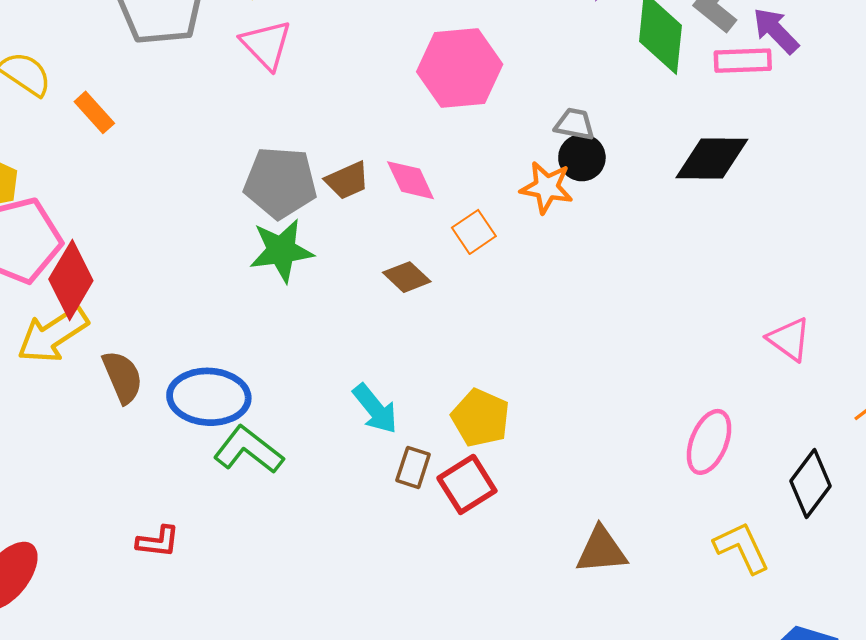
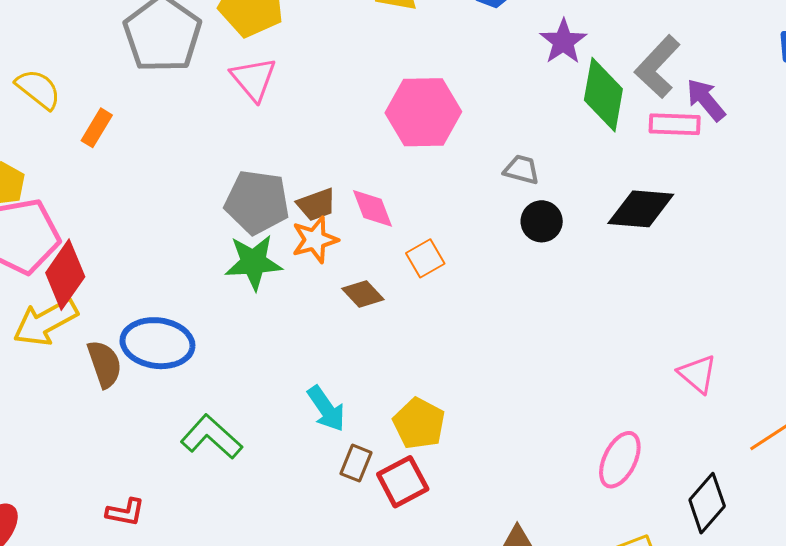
orange rectangle: (94, 112) -> (97, 128), turned 69
black circle: (582, 158) -> (542, 221), moved
orange star: (547, 187) -> (315, 240), moved, turned -30
blue ellipse: (209, 397) -> (157, 343), moved

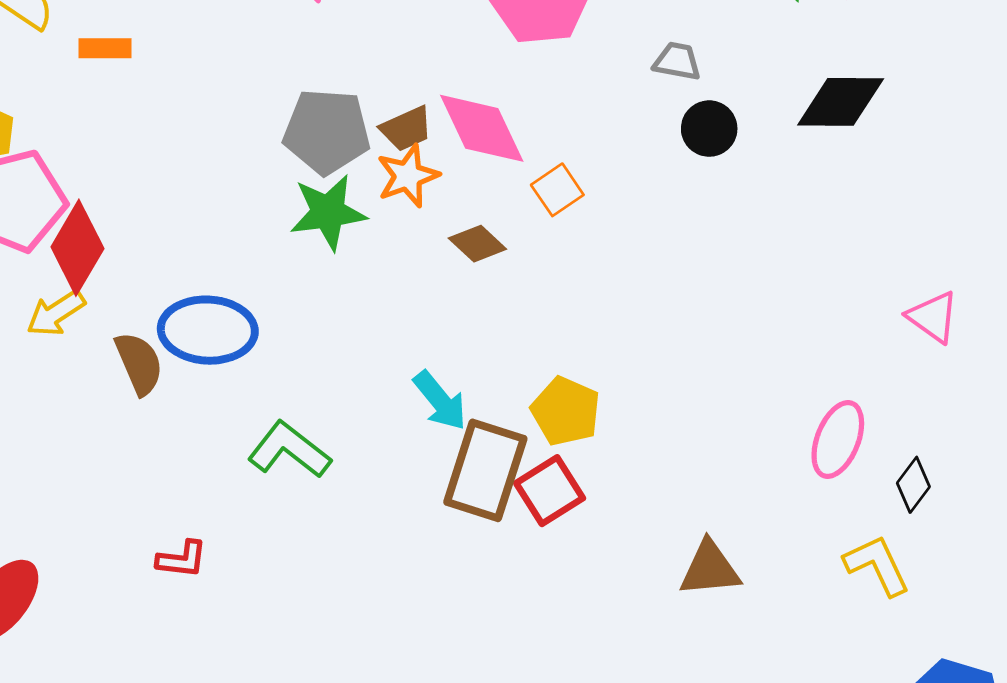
orange rectangle: (97, 128) -> (105, 48), turned 63
pink diamond: (372, 208) -> (482, 128), size x1.5
yellow arrow: (45, 322) -> (56, 313), size x0.7
brown rectangle: (356, 463) -> (485, 470), size x2.0
black diamond: (707, 503) -> (913, 485), moved, size x0.7

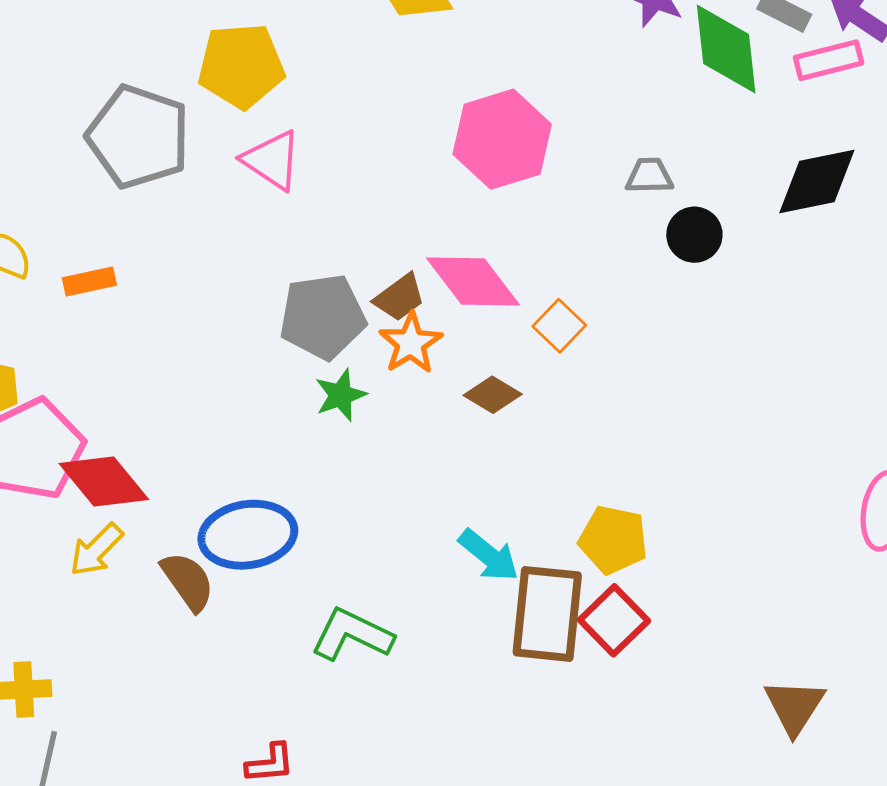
green star: (328, 212) -> (341, 395), size x0.7
red diamond: (77, 248) -> (104, 482), turned -58
brown triangle: (710, 569) -> (794, 707), moved, turned -40

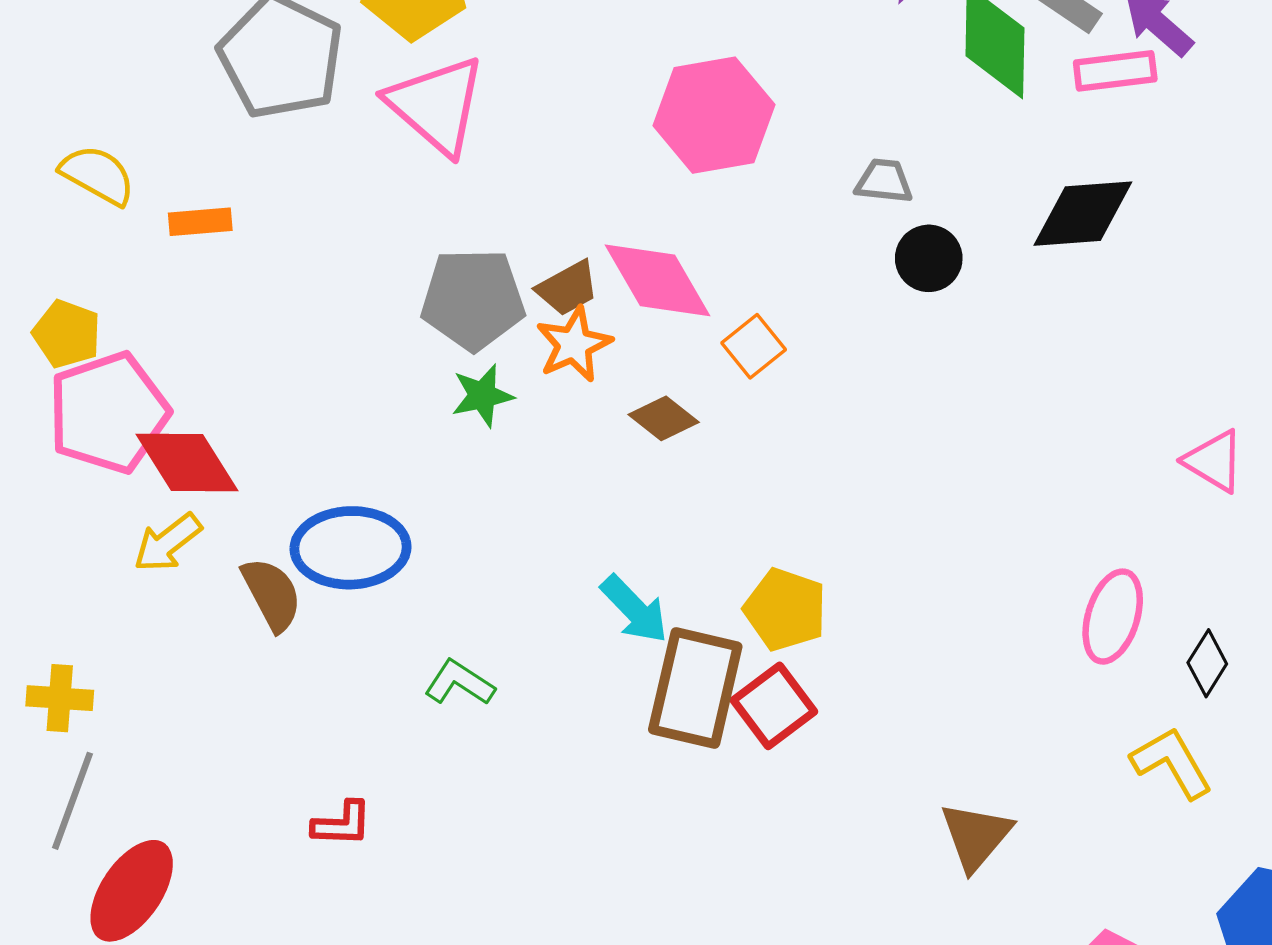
pink triangle: (272, 160) -> (436, 105), size x1.4
green L-shape: (352, 635) -> (459, 683), size x0.7

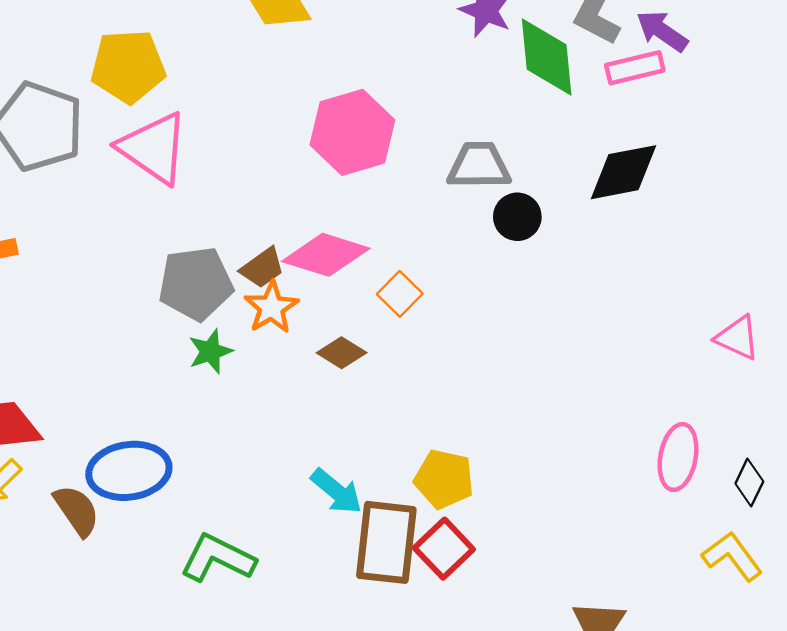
gray trapezoid: (884, 181) -> (479, 165), size x1.5
pink diamond: (657, 280) -> (326, 255), turned -36
green L-shape: (459, 683) -> (218, 558), size x1.5

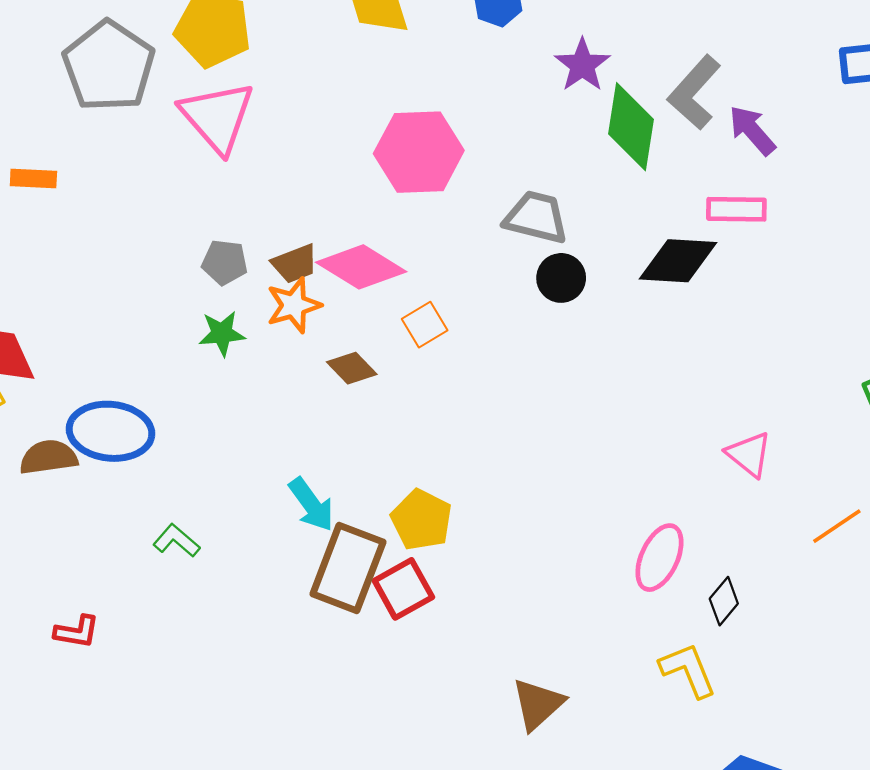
pink rectangle: (635, 68) -> (736, 209), moved
gray pentagon: (196, 284) -> (225, 262), size x0.6
brown semicircle: (77, 510) -> (48, 457), turned -78
green L-shape: (218, 558) -> (176, 541), size x0.6

